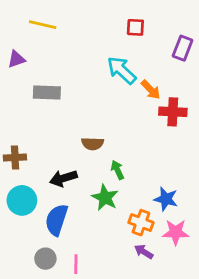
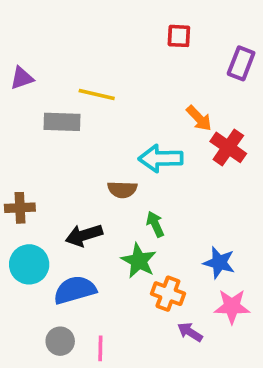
yellow line: (43, 25) -> (97, 94), moved
cyan arrow: (122, 70) -> (161, 158), moved, turned -44
red cross: (173, 112) -> (228, 147), turned 32
blue semicircle: (57, 220) -> (75, 290), turned 56
orange cross: (141, 223) -> (168, 294), moved

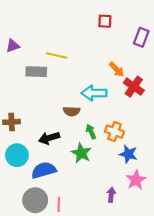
orange cross: (168, 294) -> (114, 132), moved
pink star: (232, 306) -> (136, 180), turned -30
purple arrow: (190, 332) -> (111, 195), turned 64
gray circle: (60, 341) -> (35, 200), size x1.5

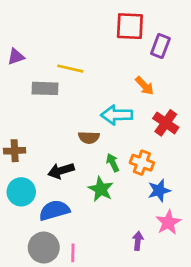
red square: (105, 21) -> (130, 26), size x1.6
purple rectangle: (141, 37) -> (160, 46), moved
red cross: (134, 87) -> (166, 123), moved
blue star: (128, 154) -> (159, 191), turned -30

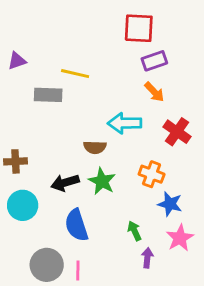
purple rectangle: (160, 46) -> (154, 61), moved, turned 50
green arrow: (113, 163) -> (135, 231), moved
green star: (101, 189) -> (102, 181), moved
blue star: (159, 191) -> (170, 204), turned 30
blue semicircle: (54, 210) -> (76, 225), moved, turned -92

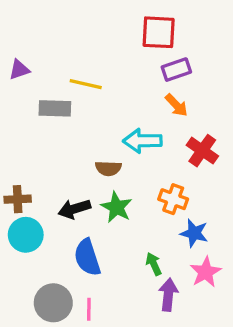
brown cross: (16, 161) -> (18, 199), moved
purple arrow: (147, 258) -> (168, 295), size x1.4

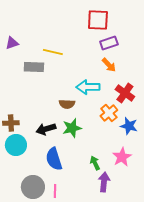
orange cross: (173, 199) -> (109, 113), moved, turned 30
green star: (116, 207) -> (72, 128), turned 30
blue star: (194, 233) -> (129, 126), moved
pink star: (206, 272) -> (122, 157), moved

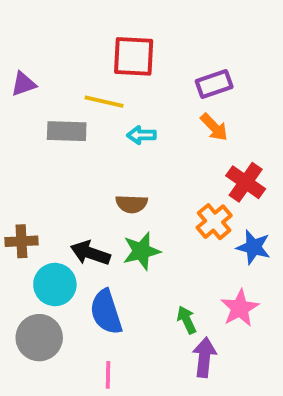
red square: (98, 20) -> (134, 56), moved
cyan arrow: (88, 87) -> (141, 135), moved, size x0.6
black arrow: (46, 129) -> (90, 253), turned 36
cyan circle: (16, 145) -> (55, 285), moved
gray circle: (33, 187) -> (39, 338), moved

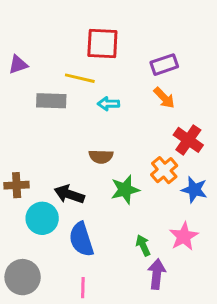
green star: (141, 251) -> (125, 190), moved
gray circle: (39, 338) -> (23, 277), moved

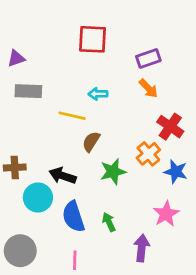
yellow line: (80, 78) -> (72, 116), moved
gray rectangle: (51, 101) -> (28, 91), moved
brown semicircle: (101, 157) -> (91, 142), turned 120
green arrow: (143, 245) -> (109, 222), moved

